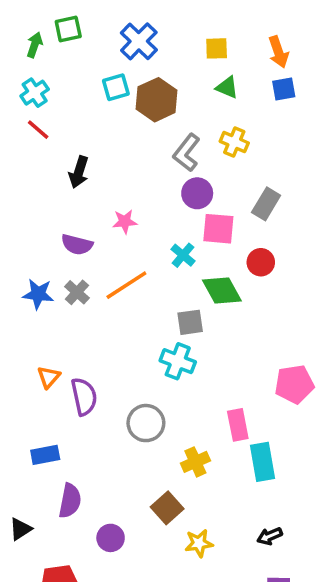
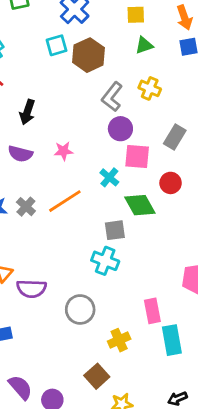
green triangle: (227, 87) -> (144, 45), turned -42
purple semicircle: (77, 245) -> (20, 154), moved
purple semicircle: (84, 397) -> (31, 289), turned 104
purple semicircle: (70, 501) -> (20, 387), moved, turned -52

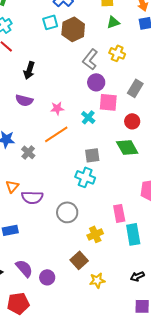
pink star: (63, 151) -> (57, 108), moved
green diamond: (140, 205) -> (127, 147), moved
gray cross: (26, 207) -> (28, 152), moved

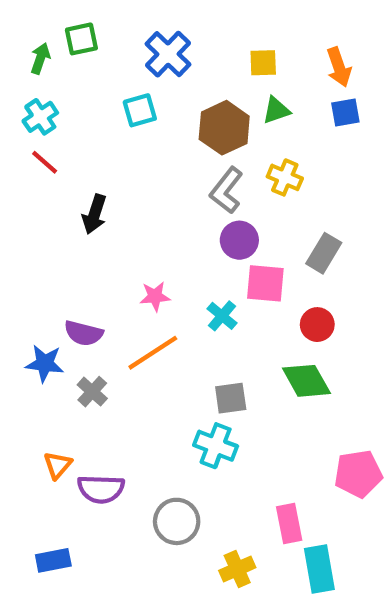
brown hexagon: (73, 29) -> (224, 128), moved
purple semicircle: (24, 100) -> (84, 333), moved

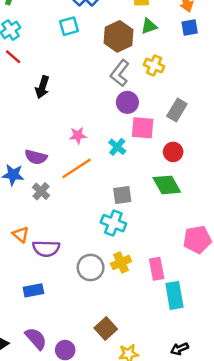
orange triangle: (58, 465) -> (21, 234), turned -30
blue rectangle: (53, 560) -> (33, 290), moved
yellow cross: (237, 569) -> (121, 262), moved

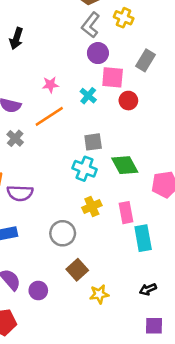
red circle: (173, 152) -> (128, 101), moved
green diamond: (167, 185) -> (125, 165), moved
gray circle: (91, 267) -> (63, 233), moved

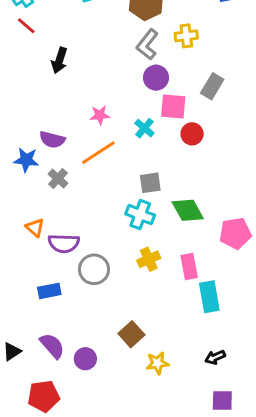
yellow cross: (124, 18) -> (186, 36), turned -30
gray circle: (63, 233) -> (94, 269), moved

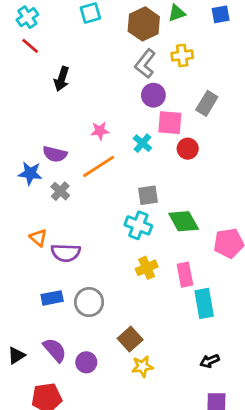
gray circle: (94, 269) -> (89, 302), moved
yellow star: (157, 363) -> (142, 366), moved

